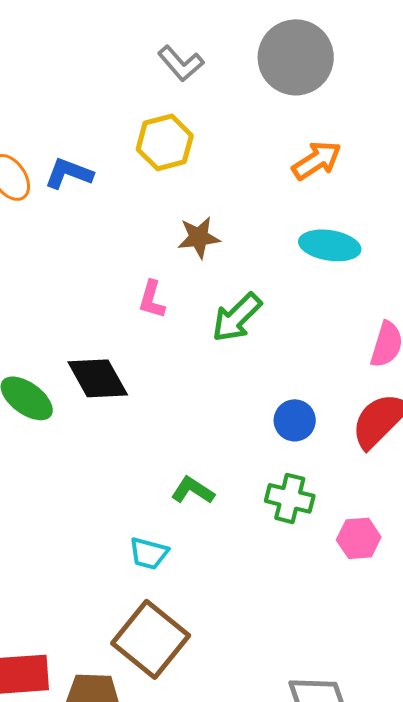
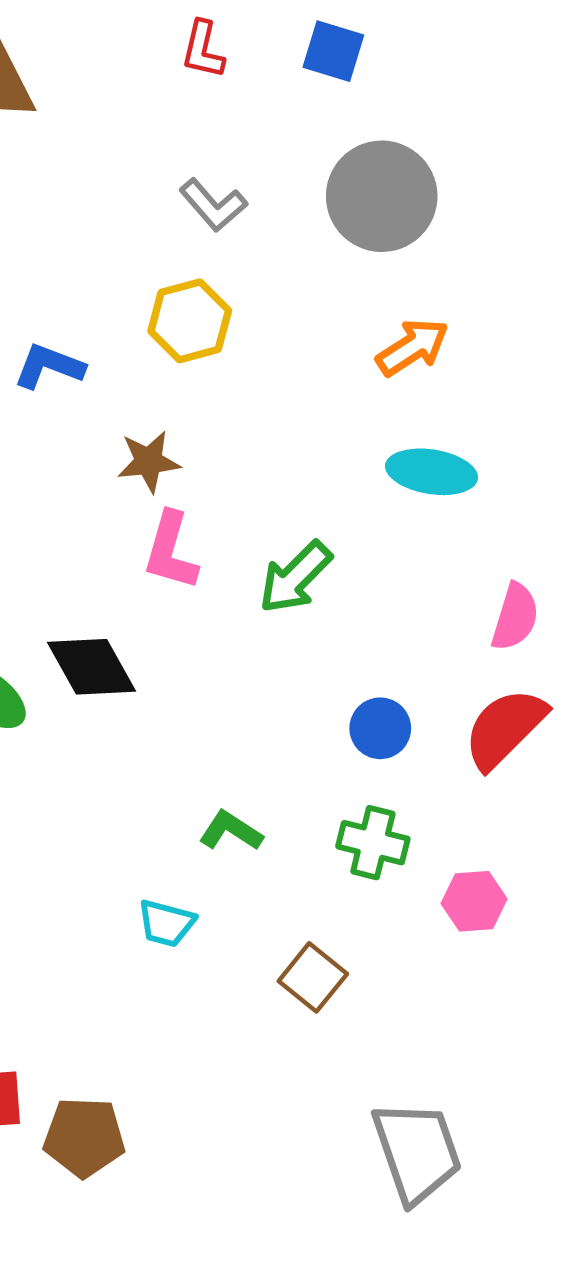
brown star: (199, 237) -> (149, 462), moved
pink L-shape: (152, 299) -> (171, 551), size x1.4
brown square: (151, 639) -> (313, 977), moved, size x0.6

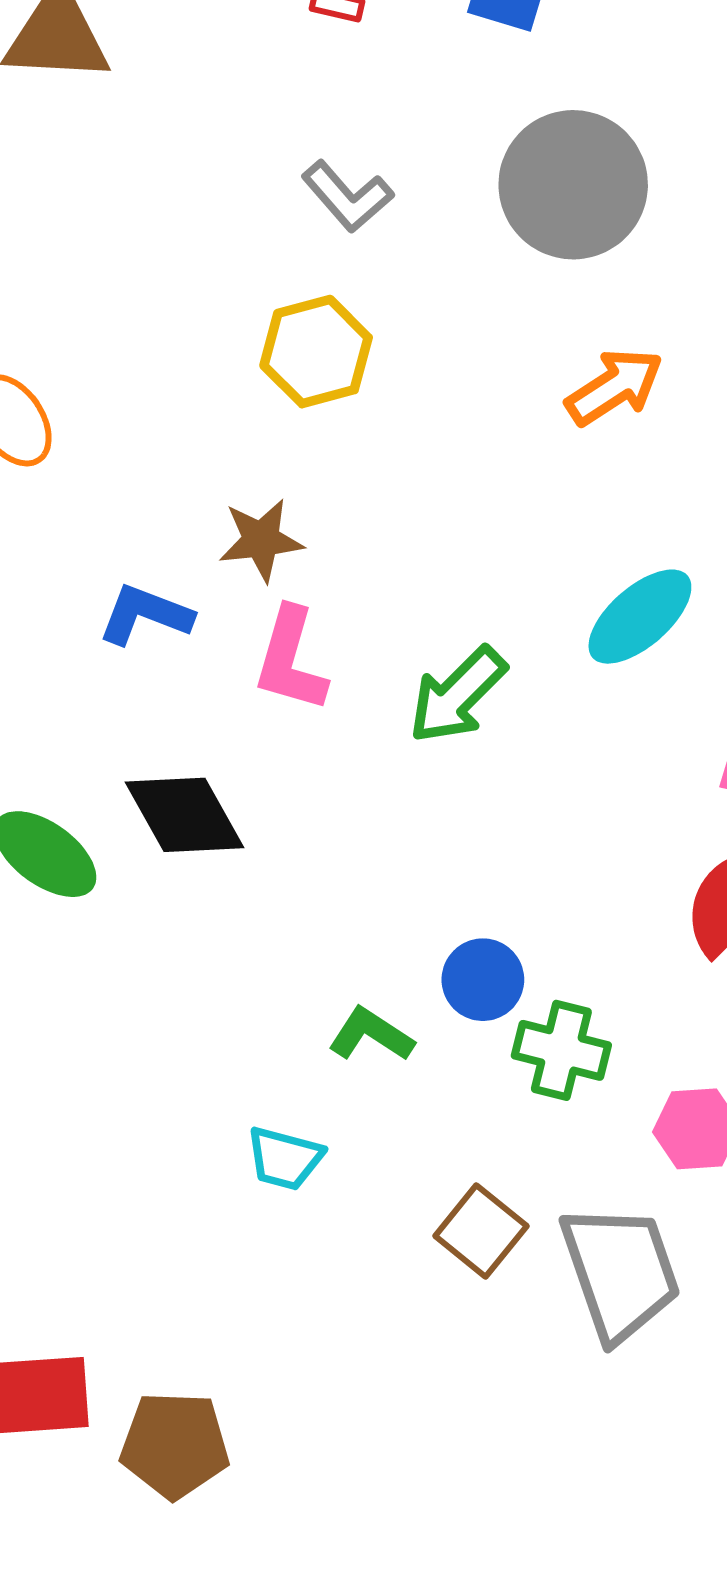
blue L-shape: (49, 366) -> (145, 615), moved
cyan ellipse: (432, 472) -> (640, 617), moved, turned -50
blue circle: (380, 728) -> (483, 980), moved
gray trapezoid: (417, 1152) -> (620, 1272), moved

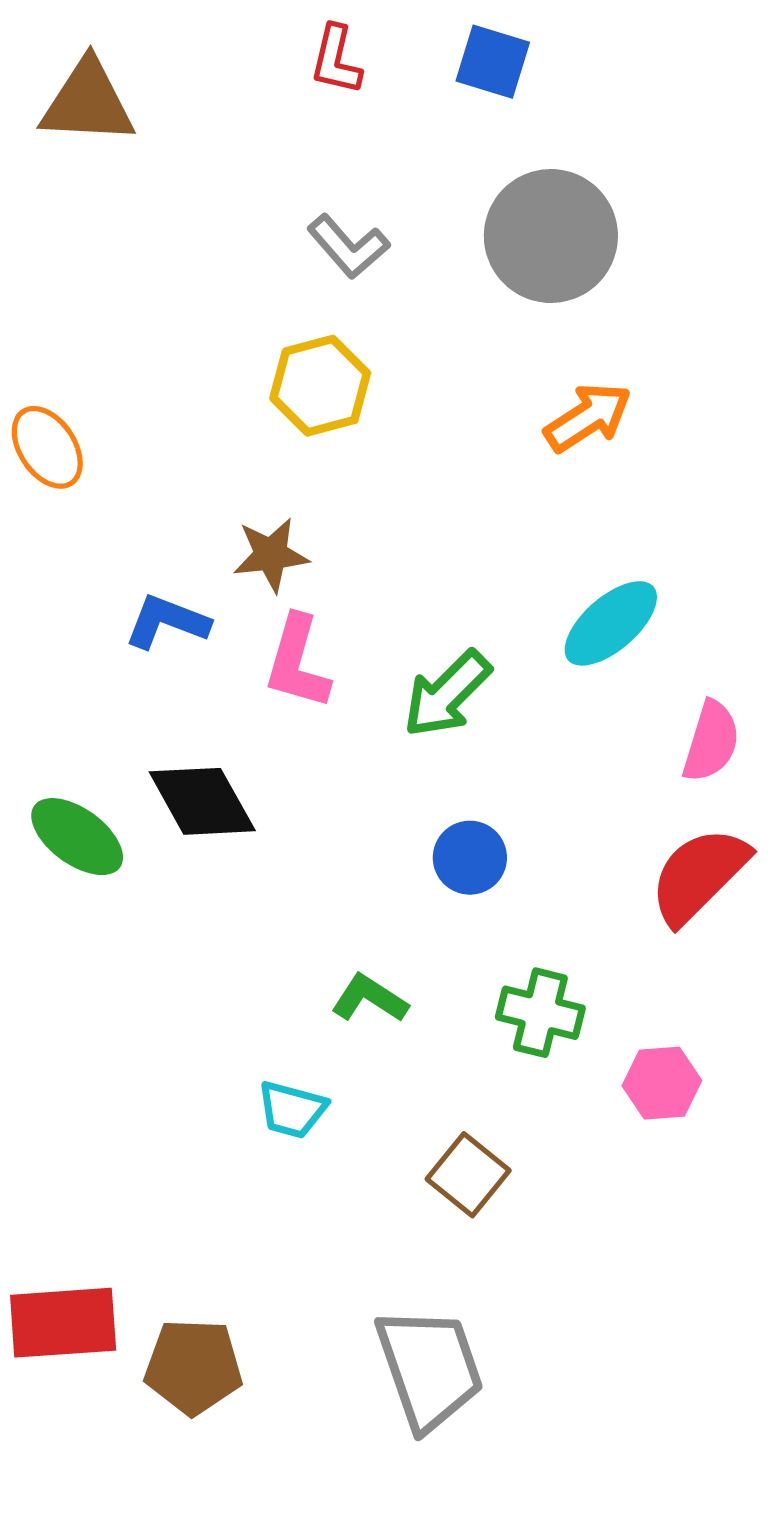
blue circle: (483, 980) -> (470, 858), moved
gray trapezoid: (620, 1272) -> (429, 1368), moved

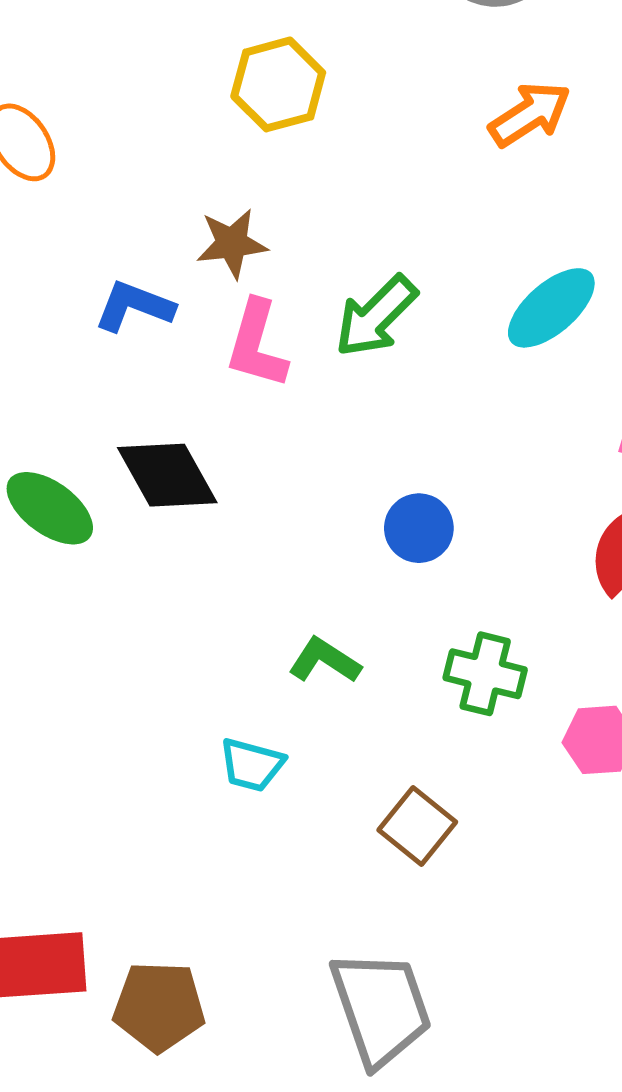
green arrow: (447, 694) -> (376, 316), moved

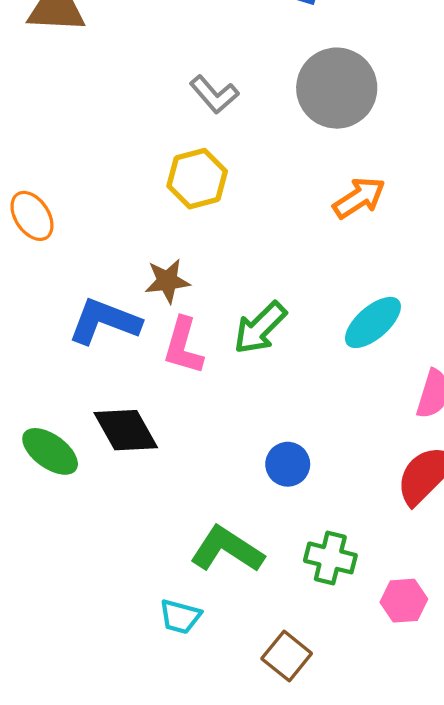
blue L-shape: (134, 306) -> (104, 321), size x1.4
green L-shape: (325, 661) -> (227, 549), size x1.6

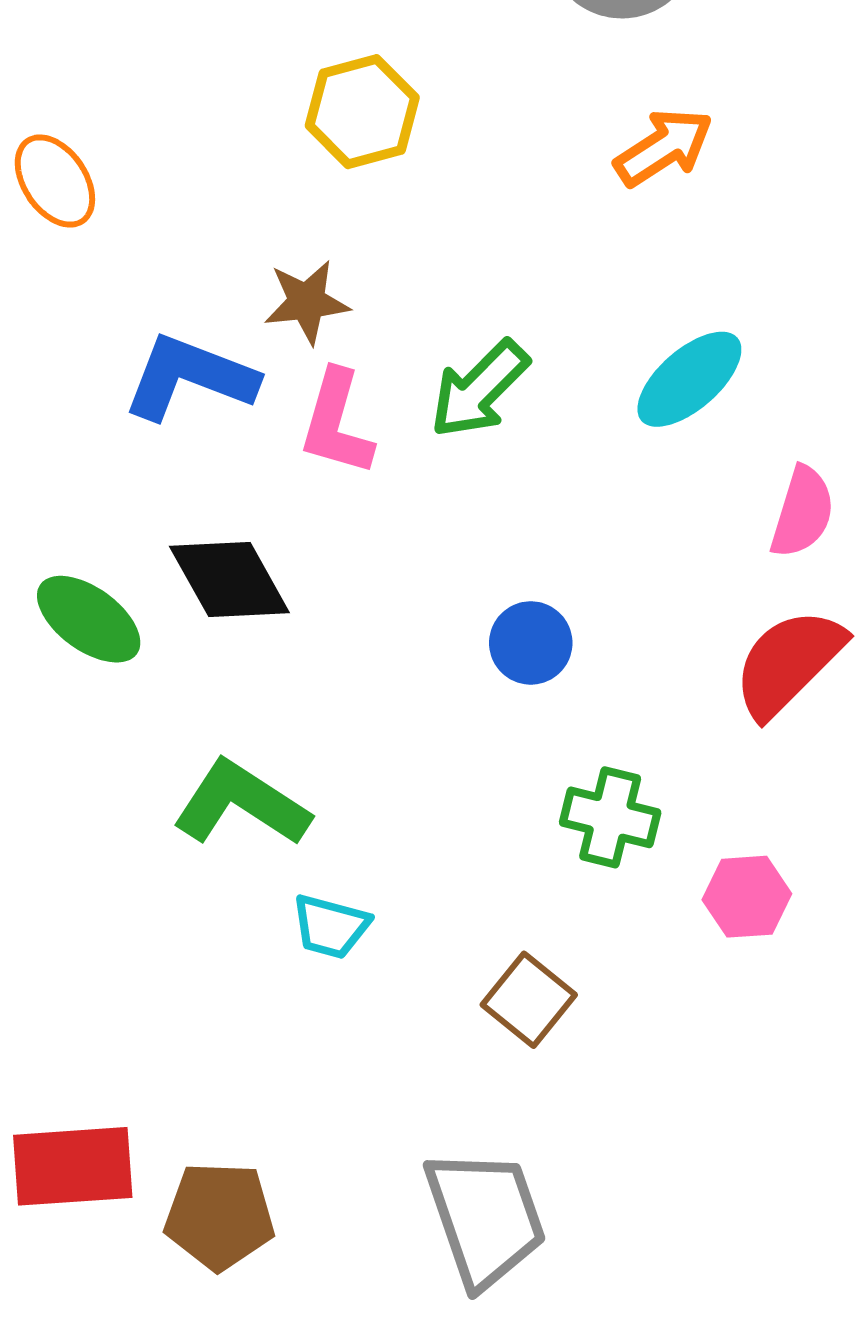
green L-shape: (227, 549) -> (241, 804), moved

